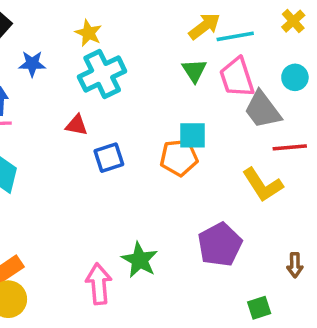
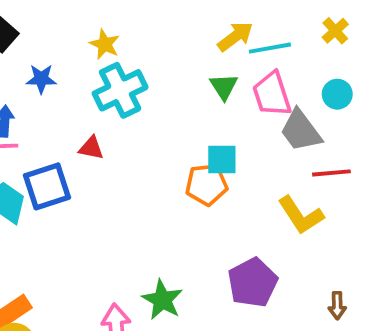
blue square: (109, 158) -> (47, 186), moved, size x1.4

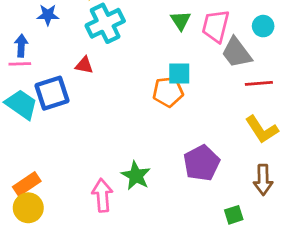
pink trapezoid: (272, 94) -> (216, 26), turned 32
yellow L-shape: (301, 215) -> (262, 130), moved
brown arrow: (337, 306) -> (263, 180), size x1.5

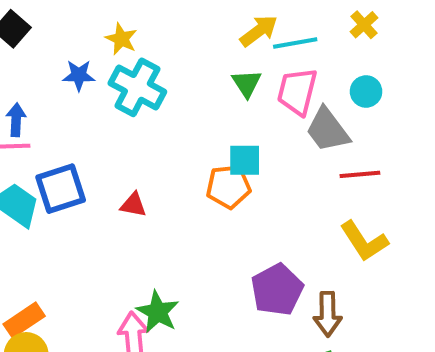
blue star: (48, 15) -> (79, 75), moved
cyan cross: (105, 23) -> (137, 87), turned -36
red triangle: (84, 65) -> (133, 205), moved
green star: (136, 176) -> (158, 312), moved
brown arrow: (263, 180) -> (328, 314), moved

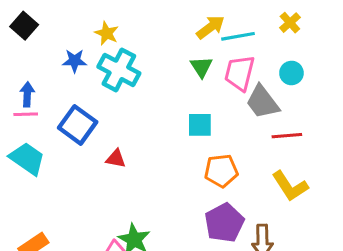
orange pentagon: (228, 187) -> (221, 171), moved
blue square: (61, 189) -> (78, 125), moved, turned -36

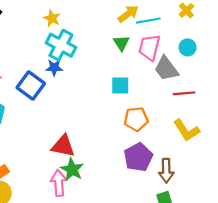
blue star: (75, 61) -> (54, 68), moved
red triangle: (116, 159) -> (63, 146), moved, size x1.6

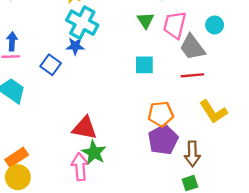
blue square: (31, 86) -> (51, 65), size x0.7
red line: (184, 93) -> (192, 75), moved
orange pentagon: (136, 119) -> (161, 114), moved

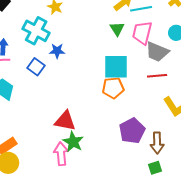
cyan cross: (82, 23) -> (36, 31), moved
gray trapezoid: (192, 47) -> (157, 52), turned -30
cyan square: (144, 65) -> (116, 67), size x1.5
orange pentagon: (161, 114) -> (113, 88), moved

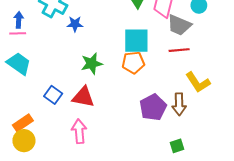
blue square: (36, 67) -> (53, 95), moved
green star: (73, 142) -> (92, 64), moved, turned 30
brown arrow: (157, 143) -> (179, 104), moved

